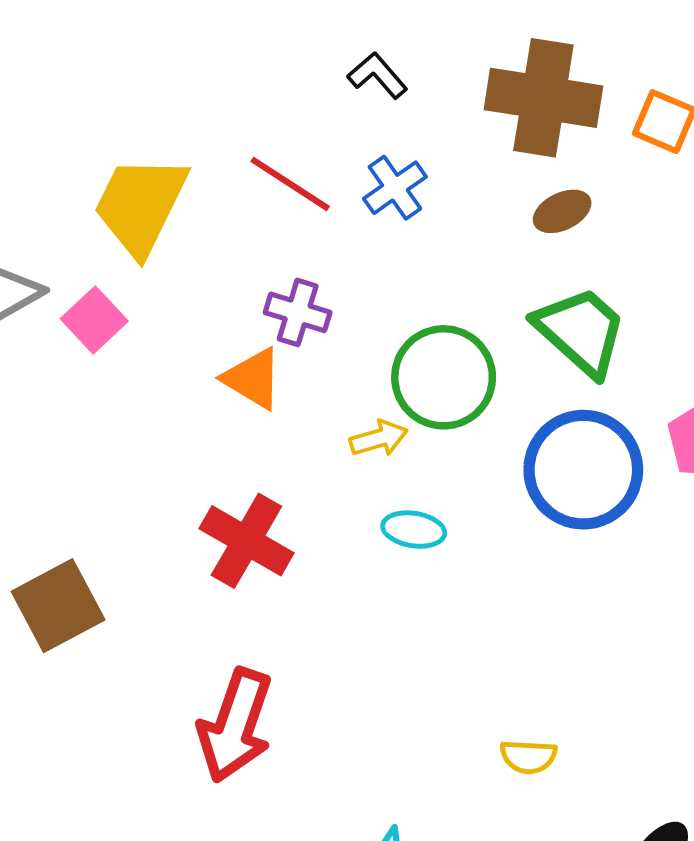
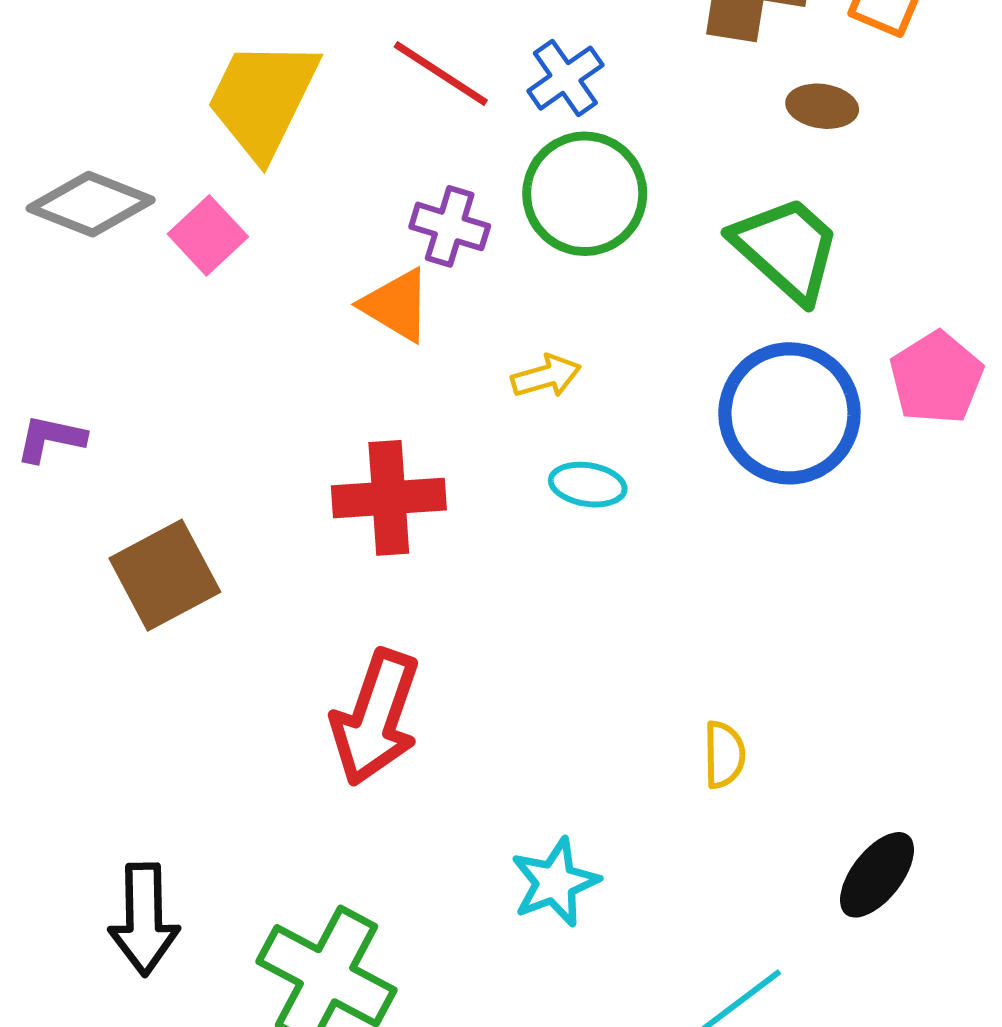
brown ellipse: (562, 211) -> (822, 106), moved, turned 34
green circle: (444, 377) -> (585, 194), moved
red cross: (246, 541) -> (389, 498), turned -34
yellow semicircle: (528, 757) -> (724, 755), turned -94

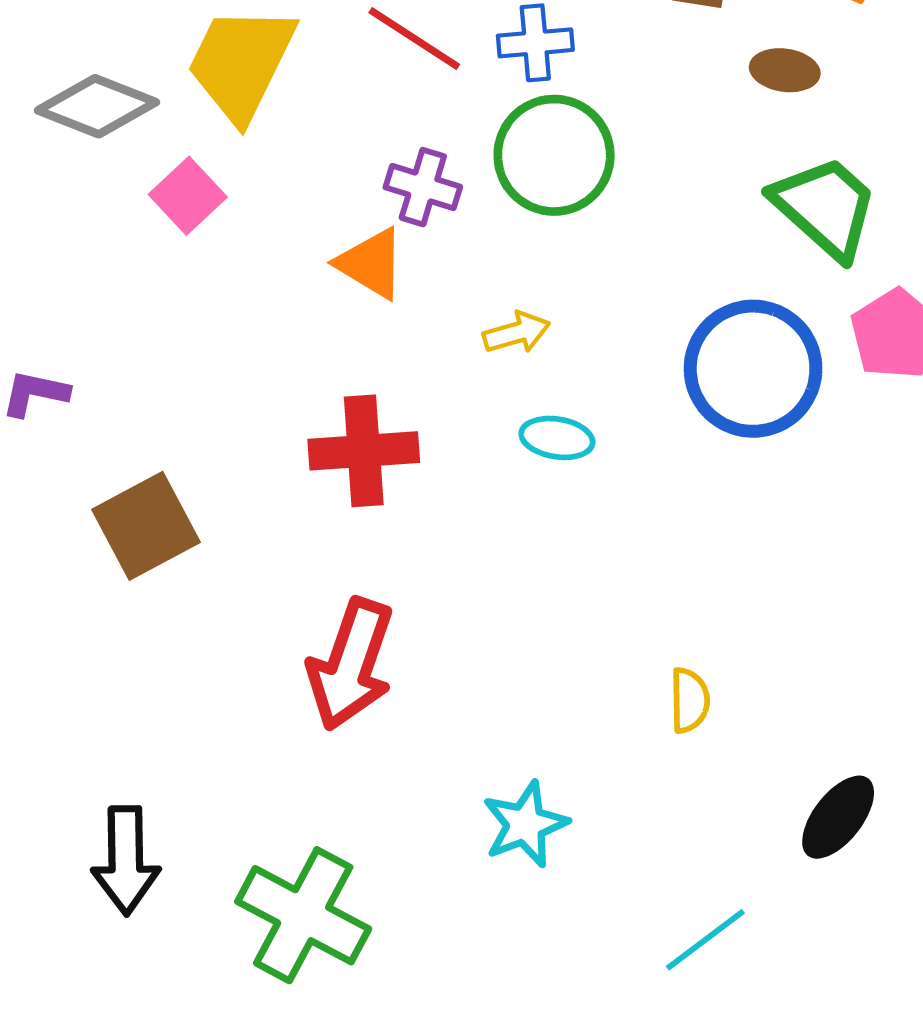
blue cross: (565, 78) -> (535, 43), turned 30
gray diamond: (91, 204) -> (97, 106), moved
green trapezoid: (786, 249) -> (825, 207), moved

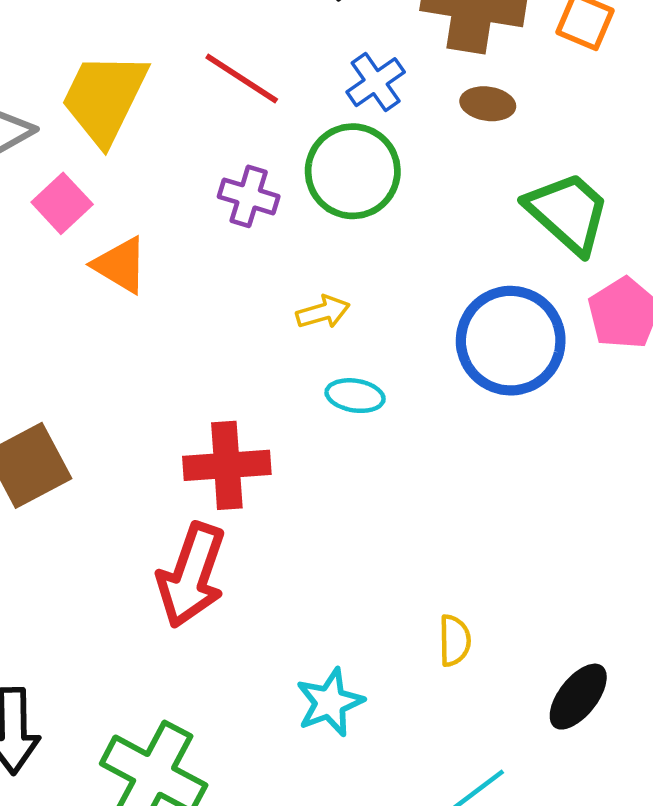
blue cross: (535, 43) -> (376, 82), moved, turned -30
brown ellipse: (785, 70) -> (488, 104), moved
orange triangle: (371, 263) -> (120, 265), moved
red cross: (364, 451) -> (227, 465), moved
yellow semicircle: (690, 700) -> (455, 640), moved

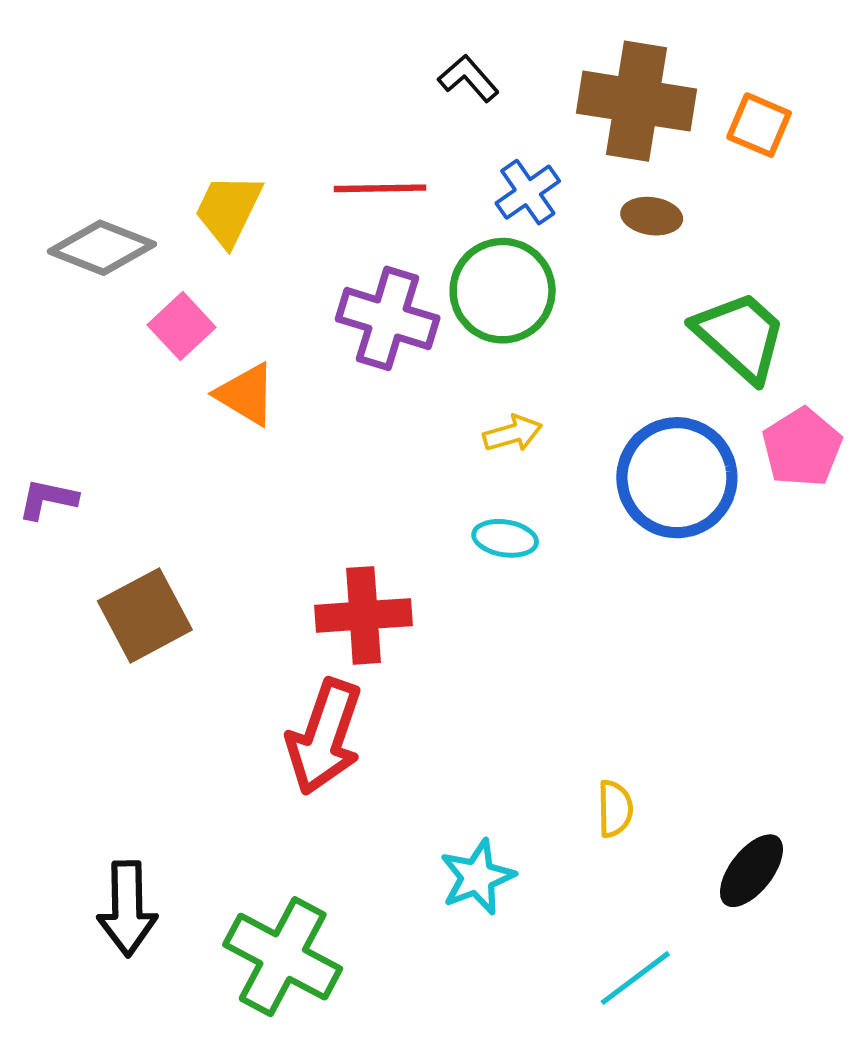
red line: (242, 79) -> (380, 188), turned -34
yellow trapezoid: (104, 98) -> (228, 210), size x0.7
purple cross: (249, 196) -> (388, 318), size x1.5
yellow arrow: (323, 312) -> (513, 433), moved

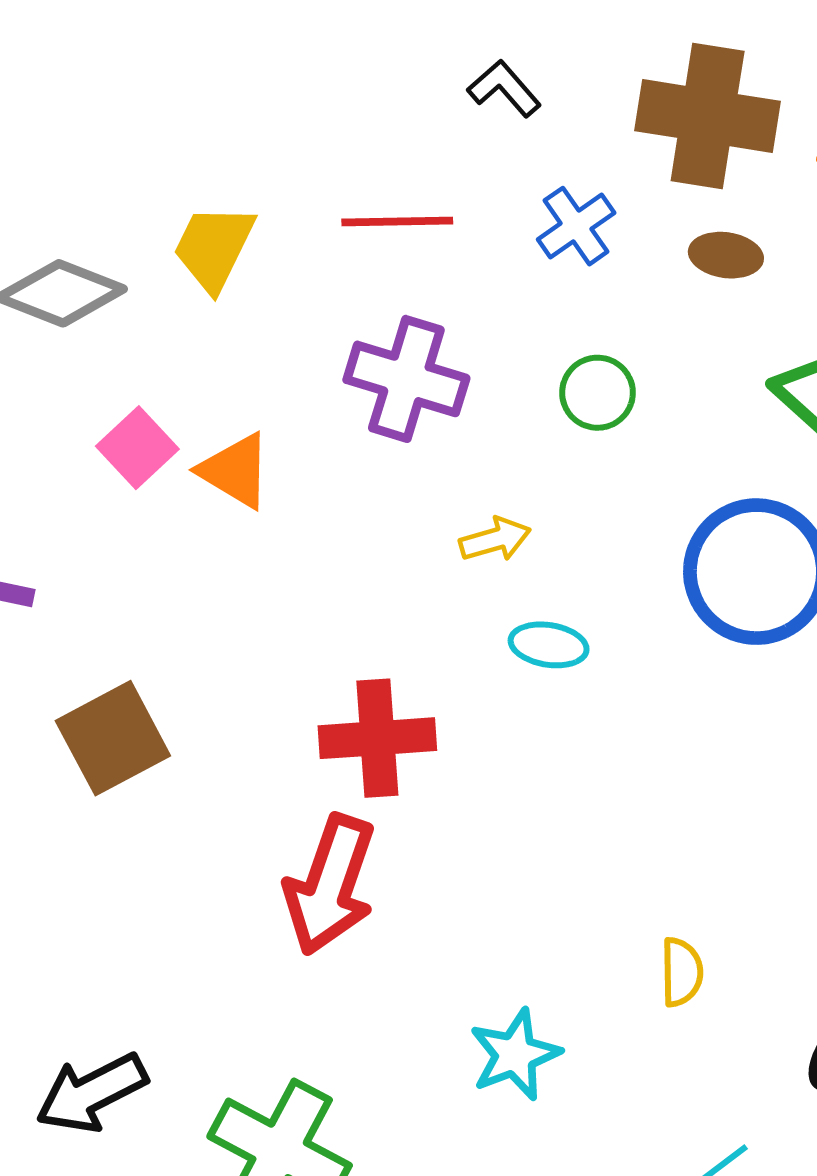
green circle: (503, 291) -> (597, 393), moved, size x0.6
pink square: (182, 326) -> (137, 448), moved
yellow arrow: (513, 433) -> (495, 539), moved
black arrow: (127, 909) -> (92, 1093), turned 64

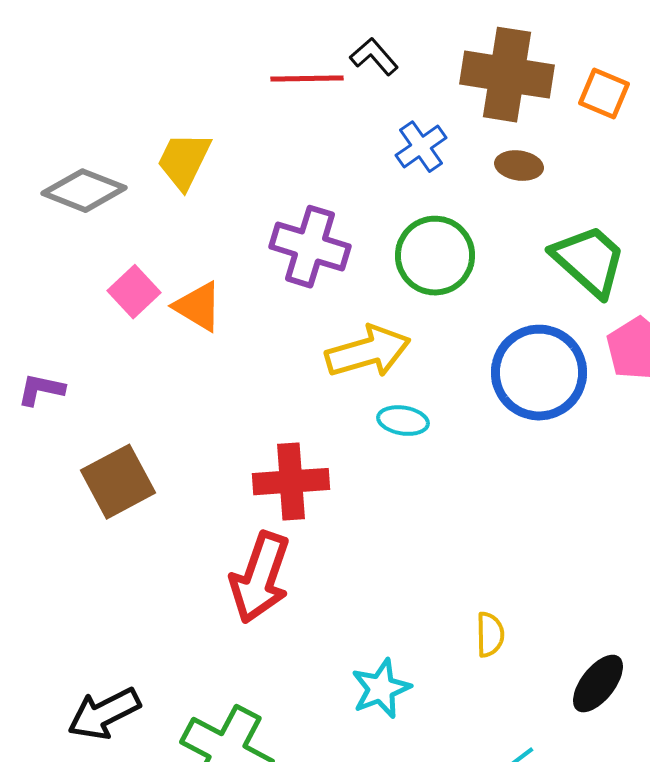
red line: (397, 221) -> (307, 79), moved
green circle: (597, 393) -> (435, 256), size x1.6
yellow arrow: (495, 539) -> (368, 352), size x1.8

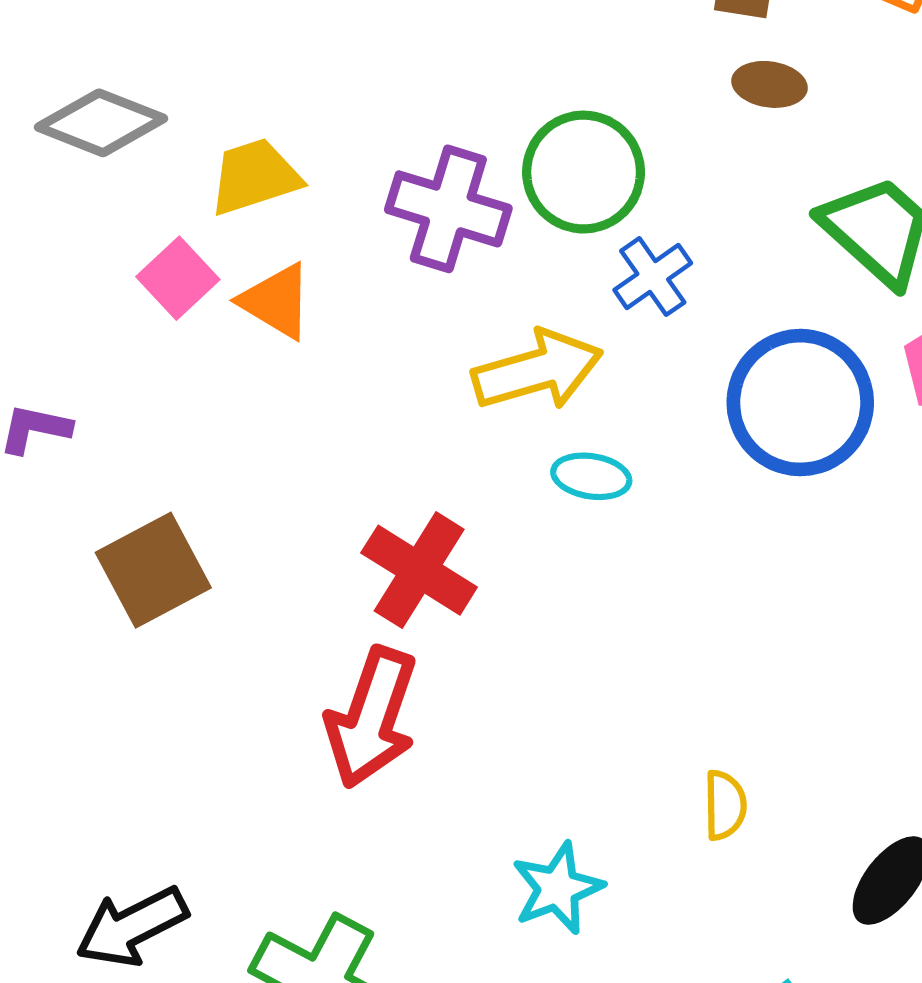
blue cross: (421, 147) -> (653, 277), moved
yellow trapezoid: (184, 161) -> (255, 177), moved, turned 46
green circle: (435, 256) -> (584, 172), moved
red cross: (291, 482) -> (419, 570), turned 36

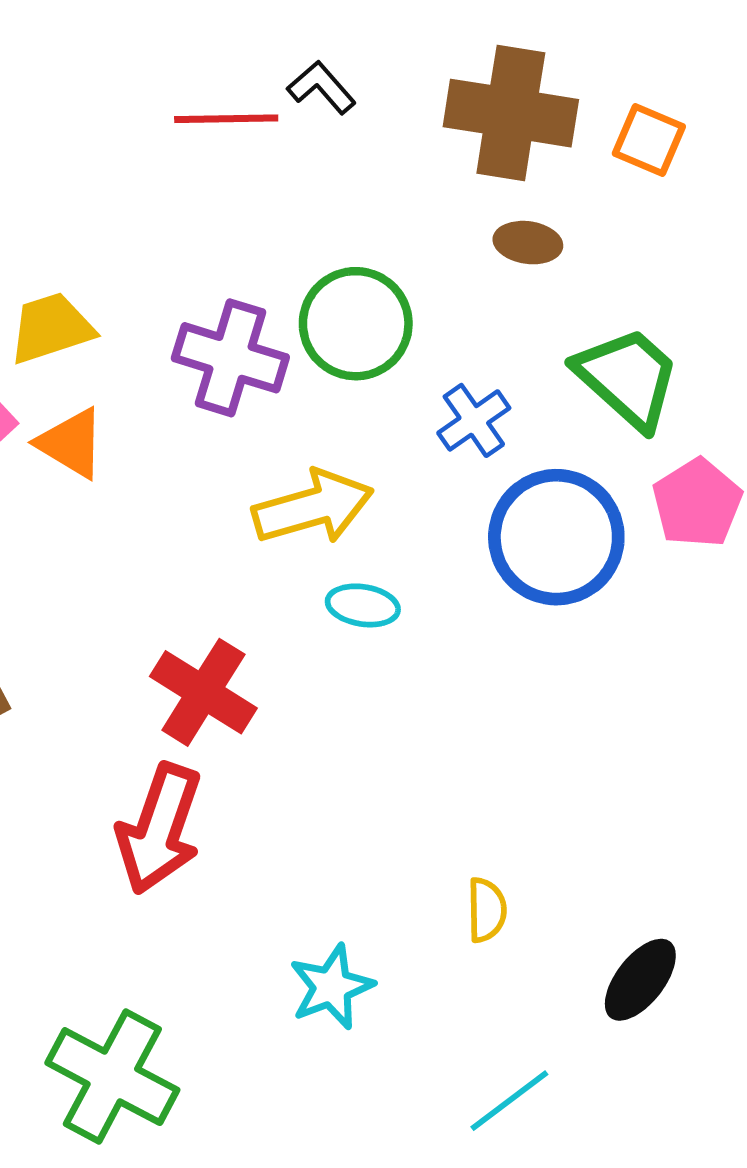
blue cross: (653, 277) -> (474, 420), moved

